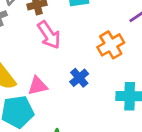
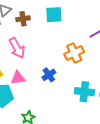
pink arrow: (49, 35) -> (17, 48), moved

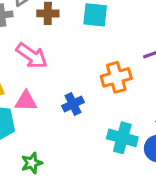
pink arrow: (17, 48) -> (32, 56), turned -35

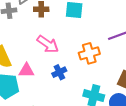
pink arrow: (32, 56) -> (48, 44), moved

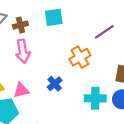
pink arrow: (48, 44) -> (23, 51), moved, turned 60

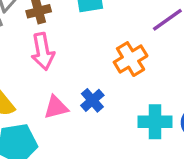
pink triangle: (21, 90) -> (56, 107), moved

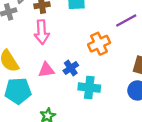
cyan cross: (155, 122) -> (89, 88), moved

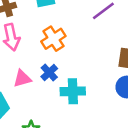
orange cross: (99, 44) -> (53, 39), moved

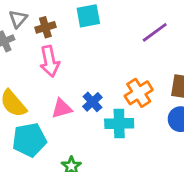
orange cross: (53, 39) -> (139, 93), moved

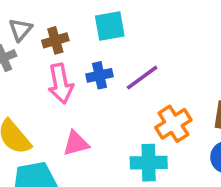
purple line: (155, 32) -> (142, 78), moved
blue cross: (92, 102) -> (100, 75), moved, turned 30

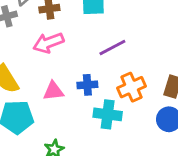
blue cross: (100, 75) -> (87, 85), moved
pink arrow: (61, 84) -> (48, 43), turned 72

